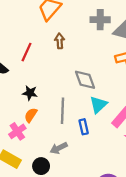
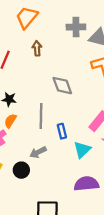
cyan triangle: (98, 105) -> (82, 150), moved

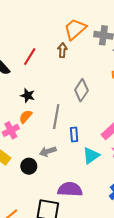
orange trapezoid: (27, 17) -> (75, 29), moved
gray diamond: (62, 86) -> (81, 90), turned 45
purple semicircle: (86, 184) -> (70, 189), moved

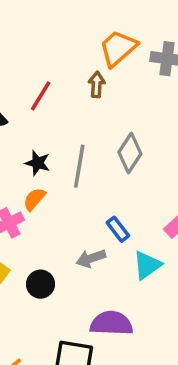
gray line: (56, 117) -> (79, 166), moved
blue rectangle: (74, 134) -> (118, 229), turned -32
gray arrow: (48, 151) -> (91, 258), moved

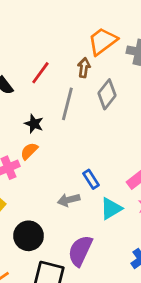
gray diamond: (130, 153) -> (107, 94), moved
gray line: (79, 166) -> (67, 104), moved
black circle: (40, 284) -> (29, 236), moved, size x1.4
purple semicircle: (111, 323) -> (80, 251), turned -72

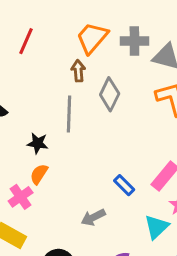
red line: (40, 73) -> (26, 41), moved
blue rectangle: (91, 179) -> (124, 185), moved
cyan triangle: (111, 209) -> (157, 227), moved

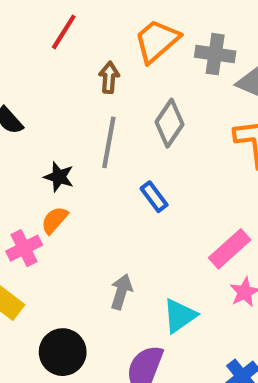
brown arrow: (78, 71) -> (109, 77), moved
blue rectangle: (124, 185) -> (154, 197), moved
gray arrow: (93, 217) -> (121, 292), turned 125
cyan triangle: (157, 227) -> (180, 316), moved

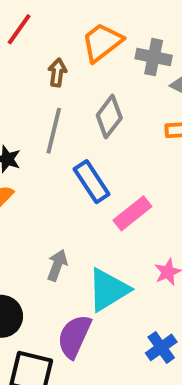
blue rectangle: (154, 197) -> (92, 182), size x1.5
pink rectangle: (230, 249) -> (132, 213), moved
cyan triangle: (180, 316) -> (108, 290), size x1.4

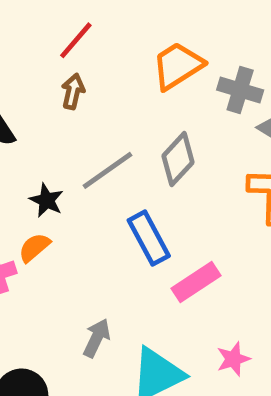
brown arrow: (57, 73) -> (73, 91), moved
gray line: (54, 131) -> (108, 170), turned 36

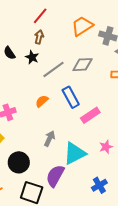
gray diamond: (178, 159) -> (83, 65), turned 45
black star: (46, 200) -> (32, 57), moved
orange semicircle: (34, 248) -> (42, 101), moved

